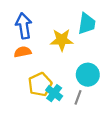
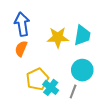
cyan trapezoid: (87, 24) -> (82, 35), moved
orange semicircle: (23, 52) -> (21, 49), turned -56

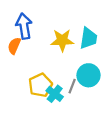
orange semicircle: (21, 49) -> (14, 46), moved
gray line: (73, 91) -> (72, 86), moved

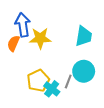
yellow star: (62, 40) -> (40, 38), moved

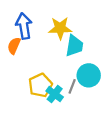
cyan trapezoid: (84, 36) -> (74, 46), moved
yellow star: (40, 38) -> (60, 28), moved

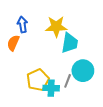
blue arrow: (24, 26) -> (22, 25), size x0.7
cyan cross: (55, 94) -> (51, 88), turned -35

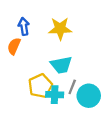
cyan trapezoid: (70, 43) -> (61, 65), moved, turned 70
cyan circle: (83, 71) -> (89, 96), moved

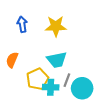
orange semicircle: (14, 46) -> (12, 60), moved

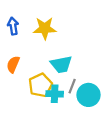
blue arrow: (22, 24) -> (13, 26), moved
yellow star: (56, 26) -> (45, 28), moved

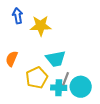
blue arrow: (13, 26) -> (18, 16), moved
cyan cross: (55, 94) -> (59, 88), moved

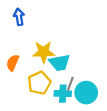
yellow star: (41, 26) -> (44, 52), moved

